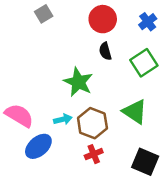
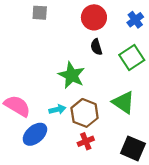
gray square: (44, 14) -> (40, 13), turned 35

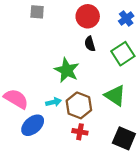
red cross: (86, 141) -> (80, 132), turned 32

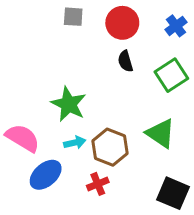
gray square: (37, 12) -> (73, 17), moved
green star: (67, 70) -> (69, 104), moved
red cross: (80, 132) -> (98, 184), moved, turned -32

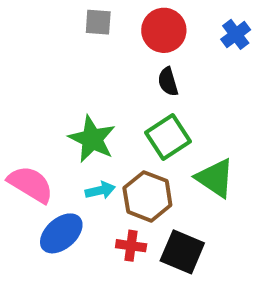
green square: (171, 75) -> (168, 137), moved
red cross: (98, 184) -> (131, 246), turned 30
black square: (173, 193) -> (182, 252), moved

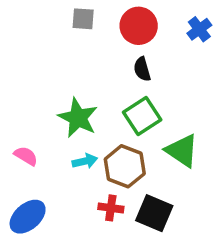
pink semicircle: (31, 184) -> (26, 156), size x0.6
blue ellipse: (61, 233) -> (28, 217), moved

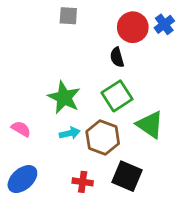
red circle: (139, 26) -> (133, 27), moved
red cross: (111, 208) -> (83, 182), moved

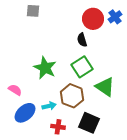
gray square: (68, 16) -> (33, 11), moved
cyan arrow: (70, 133) -> (49, 106), moved
blue ellipse: (22, 179) -> (25, 113), moved

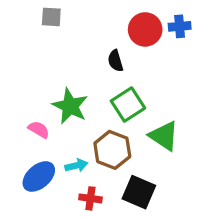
blue cross: (115, 17) -> (180, 26), turned 32
black semicircle: (82, 40) -> (115, 61), moved
pink semicircle: (15, 90) -> (39, 130), moved

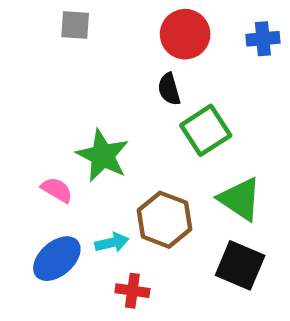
red circle: (145, 29) -> (185, 34), moved
green square: (128, 105) -> (206, 130), moved
black square: (139, 192) -> (240, 265), moved

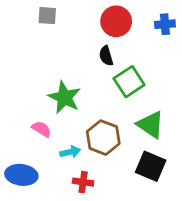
pink semicircle: (57, 190) -> (41, 129), moved
blue ellipse: (57, 259) -> (21, 175), moved, turned 48

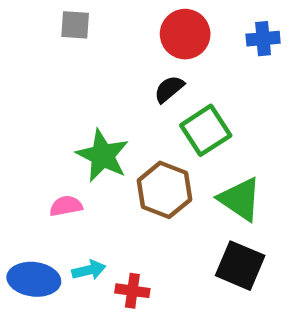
black semicircle: (106, 56) -> (169, 89), turned 66
pink semicircle: (41, 129) -> (66, 206), turned -42
brown hexagon: (103, 138) -> (164, 190), moved
cyan arrow: (70, 152) -> (89, 270), moved

